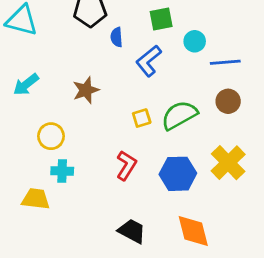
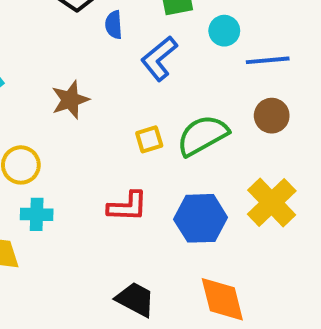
red L-shape: (126, 165) -> (127, 206), turned 60

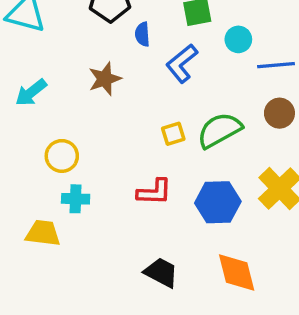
brown star: (70, 100) -> (105, 79), moved

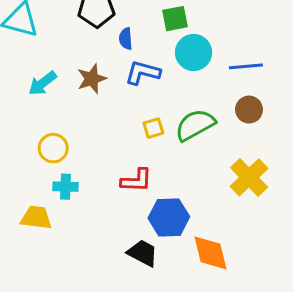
cyan circle: (238, 39) -> (194, 52), moved, size x1.5
blue L-shape: (182, 63) -> (143, 73), moved, turned 54
cyan arrow: (31, 93) -> (42, 83), moved
blue hexagon: (218, 202) -> (169, 217), moved

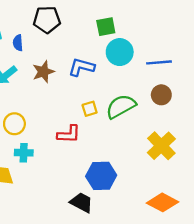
blue semicircle: (126, 39) -> (18, 43), moved
red L-shape: (136, 180) -> (69, 134), moved
orange diamond: (210, 253) -> (162, 202), moved, turned -48

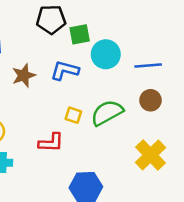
black pentagon: (47, 20) -> (51, 19), moved
green square: (106, 27) -> (80, 34), moved
yellow square: (90, 109) -> (73, 115), turned 35

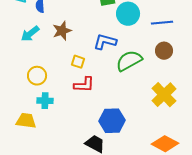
blue L-shape: (65, 70) -> (105, 42), moved
yellow square: (73, 115) -> (78, 62), moved

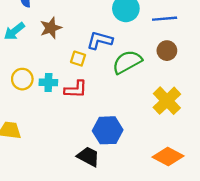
yellow square: (78, 62) -> (78, 59), moved
cyan cross: (45, 101) -> (48, 82), moved

